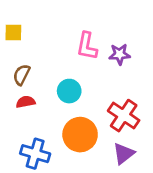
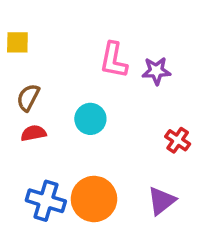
red cross: (124, 116) -> (178, 140), moved, size x0.6
orange circle: (80, 135) -> (94, 199), moved

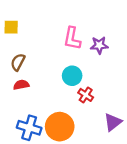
cyan circle: (90, 119) -> (72, 76), moved
red cross: (178, 140) -> (86, 95), moved
purple triangle: (162, 201) -> (113, 122), moved

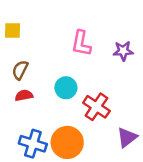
purple star: (99, 45) -> (123, 51), moved
cyan circle: (72, 76) -> (66, 88), moved
red cross: (86, 95) -> (96, 107), size x1.5

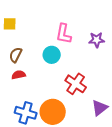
cyan circle: (66, 88) -> (52, 55), moved

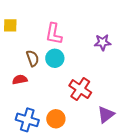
pink L-shape: (64, 34) -> (54, 34), moved
brown semicircle: (16, 55) -> (33, 58), moved, turned 133
orange circle: (53, 112) -> (56, 119), size x0.7

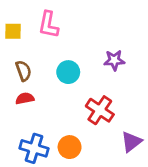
pink L-shape: (54, 34) -> (48, 25), moved
purple star: (103, 42) -> (114, 60), moved
brown semicircle: (33, 58) -> (23, 71), moved

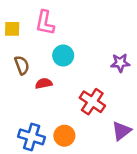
purple star: (114, 60) -> (120, 63), moved
cyan circle: (68, 72) -> (63, 56), moved
red semicircle: (25, 98) -> (44, 83), moved

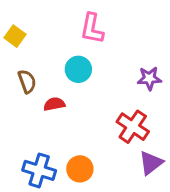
pink L-shape: (45, 23) -> (92, 29), moved
yellow square: (12, 29) -> (15, 36), turned 35
red cross: (92, 102) -> (133, 127), moved

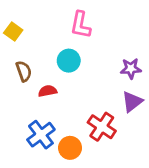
red cross: (133, 127) -> (102, 127), moved
purple triangle: (151, 163) -> (132, 102), moved
blue cross: (39, 170) -> (41, 135), moved, turned 36

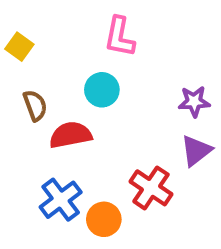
red semicircle: (48, 91) -> (70, 135), size x1.5

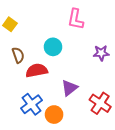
pink L-shape: (120, 37) -> (76, 19), moved
purple triangle: (196, 151) -> (69, 88), moved
red cross: (151, 188) -> (100, 103), moved

